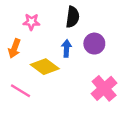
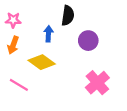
pink star: (31, 22) -> (13, 20), moved
blue arrow: (67, 48) -> (48, 34), moved

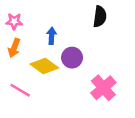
black semicircle: (68, 16) -> (100, 17), moved
purple circle: (88, 41) -> (72, 58), moved

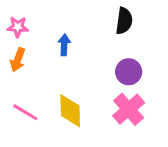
purple circle: (72, 58) -> (129, 72), moved
yellow diamond: (44, 66) -> (70, 111), moved, turned 52

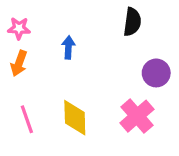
purple circle: (129, 72) -> (156, 73), moved
pink line: (25, 112) -> (27, 119), turned 40

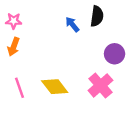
blue arrow: (68, 47) -> (72, 24), moved, turned -42
yellow diamond: (75, 118) -> (55, 87), turned -36

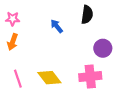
blue arrow: (72, 24) -> (57, 26), moved
pink cross: (100, 85) -> (90, 77), turned 35

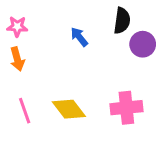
orange arrow: (13, 42) -> (17, 59), turned -35
purple circle: (103, 48) -> (143, 44), moved

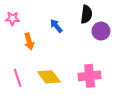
orange arrow: (17, 59) -> (29, 41), moved

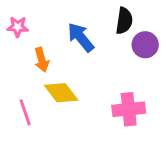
blue arrow: (56, 26) -> (81, 37), size x1.5
yellow diamond: (49, 77) -> (61, 93), moved

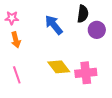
orange arrow: (42, 60) -> (16, 40), moved
yellow diamond: (61, 93) -> (59, 67), moved

